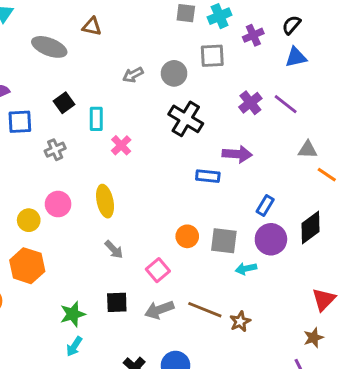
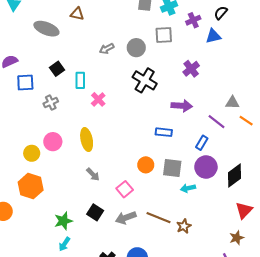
blue triangle: (296, 57) -> (213, 36), moved
purple line: (286, 104) -> (217, 122), moved
blue rectangle: (208, 176) -> (164, 132), moved
black diamond: (311, 228) -> (234, 175), moved
black square: (117, 302) -> (95, 212), turned 35

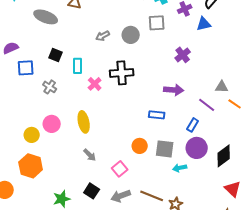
black square: (57, 69) -> (56, 55), turned -32
black cross: (145, 80) -> (122, 73), moved, turned -35
gray cross: (51, 103) -> (50, 87), turned -32
red triangle: (244, 210) -> (233, 189), turned -30

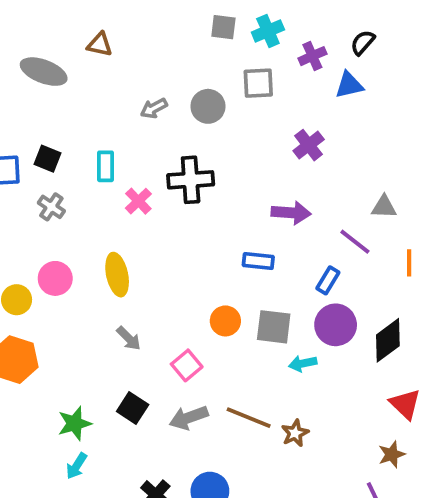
black square: (56, 55) -> (47, 159), moved
orange line: (235, 104) -> (409, 263), moved, turned 56

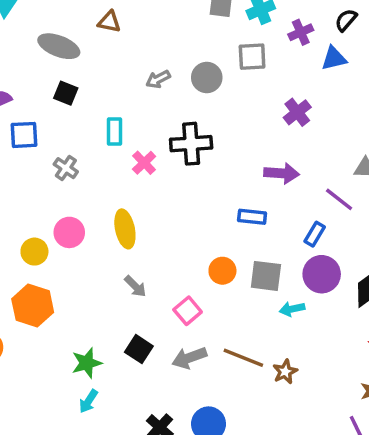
black square: (47, 159) -> (66, 93), moved

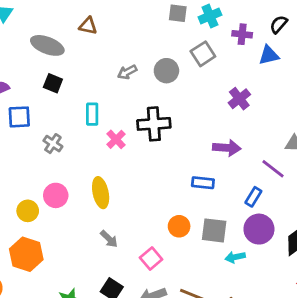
purple cross: (301, 32) -> (242, 34), turned 30
gray square: (252, 57) -> (203, 54), turned -30

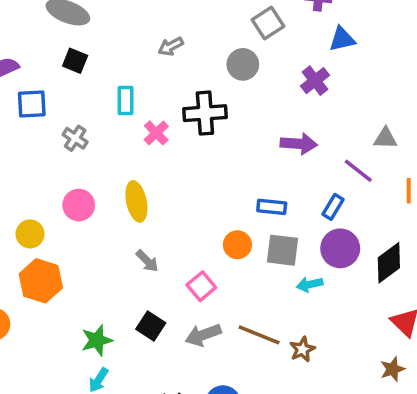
blue triangle: (269, 55) -> (342, 39), moved
gray circle: (166, 71) -> (243, 64), moved
blue rectangle: (203, 183) -> (272, 207), moved
yellow circle: (28, 211) -> (30, 234), moved

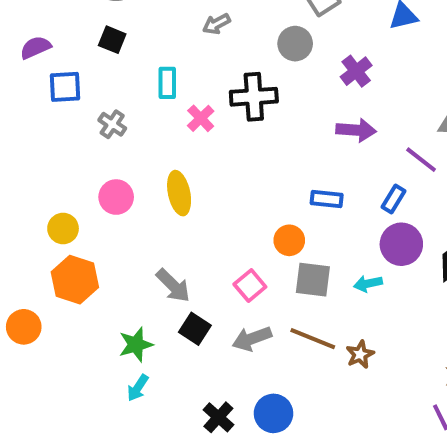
purple cross: (315, 81) -> (356, 71), moved
gray square: (283, 250) -> (313, 280), moved
gray arrow: (147, 261) -> (173, 286), moved, size x1.4

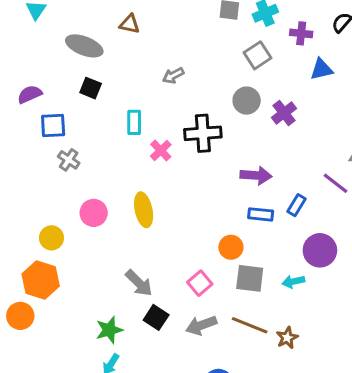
gray circle: (295, 44) -> (247, 101), moved
gray cross: (112, 124) -> (69, 160), moved
purple arrow: (356, 130) -> (256, 175), moved
blue rectangle: (393, 199) -> (297, 205), moved
orange hexagon: (75, 280) -> (41, 280), moved

